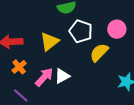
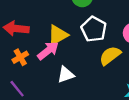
pink arrow: (44, 77) -> (48, 51), moved

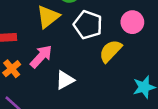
yellow triangle: (58, 35) -> (48, 17), moved

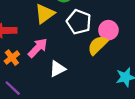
pink circle: (132, 22) -> (108, 30), moved

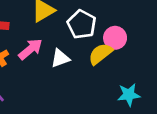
white triangle: (57, 69) -> (60, 58), moved

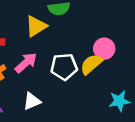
white pentagon: (82, 24) -> (64, 67), moved, turned -30
white triangle: (60, 58) -> (32, 101), moved

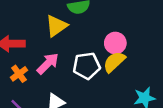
pink circle: (104, 49) -> (115, 43), moved

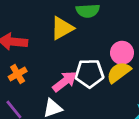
pink arrow: (48, 64) -> (65, 81), moved

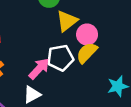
yellow triangle: (62, 28) -> (67, 21), moved

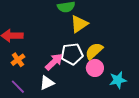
pink circle: (87, 34) -> (95, 68), moved

